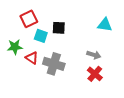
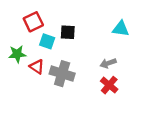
gray arrow: (94, 55) -> (108, 63), turned 144

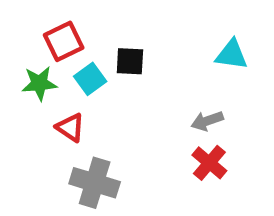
cyan square: (47, 41) -> (90, 79), turned 35
green star: (17, 54) -> (39, 83), moved
gray cross: (62, 74) -> (95, 183), moved

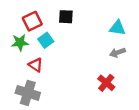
black square: (130, 61) -> (66, 17), moved
gray arrow: (207, 121) -> (117, 53), moved
gray cross: (95, 183) -> (28, 93), moved

